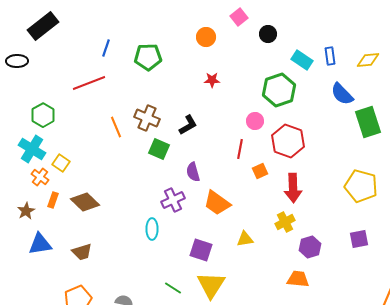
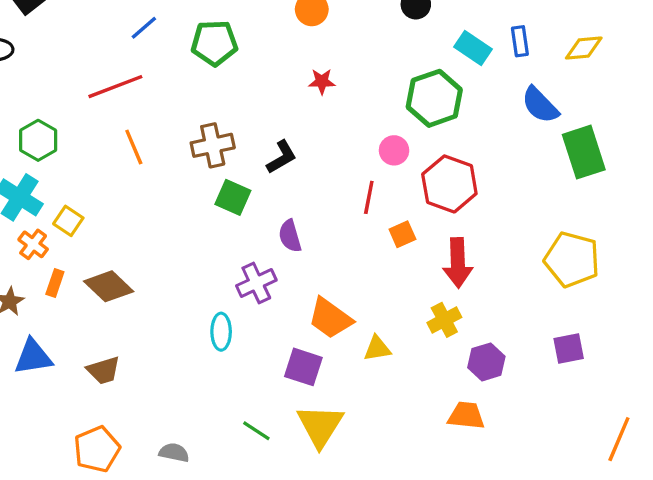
blue line: (106, 48) -> (144, 28), turned 30
brown cross: (147, 118) -> (213, 145), turned -35
orange line: (116, 127) -> (134, 147), moved
orange trapezoid: (217, 203) -> (330, 318), moved

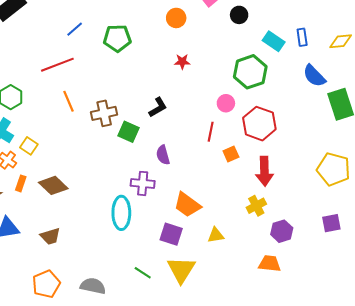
brown cross: (213, 145) -> (104, 113), moved
purple cross: (256, 283) -> (143, 183), turned 30
cyan ellipse: (221, 332) -> (121, 213), size x1.5
yellow triangle: (377, 348) -> (216, 235), moved
gray semicircle: (174, 453) -> (93, 286), size x1.4

